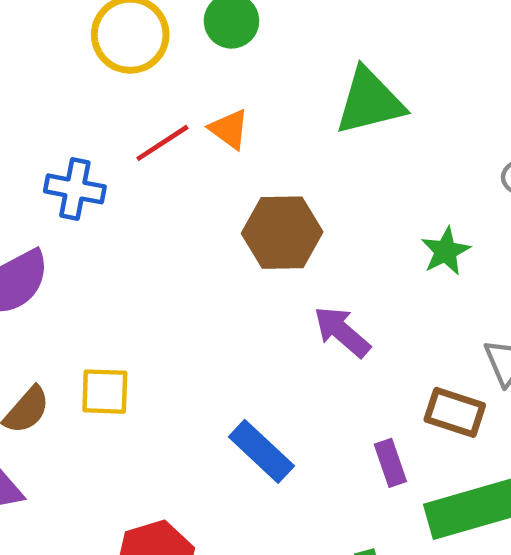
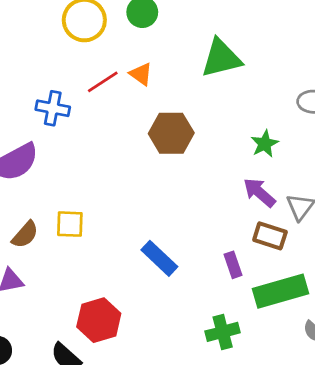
purple arrow: (342, 332) -> (259, 192), moved

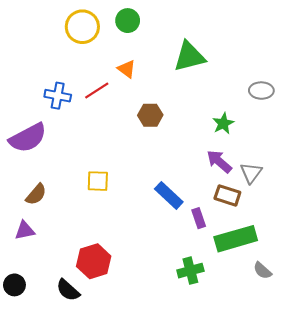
red line: (103, 82) -> (97, 91), moved
brown hexagon: (171, 133) -> (150, 115), size x0.7
yellow square: (70, 224) -> (98, 181), moved
blue rectangle: (159, 258) -> (169, 195), moved

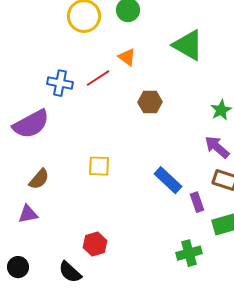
green triangle: (189, 57) -> (188, 45), turned 44
red hexagon: (94, 261) -> (95, 244), size x0.7

